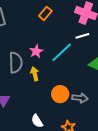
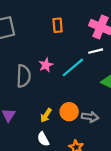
orange rectangle: (45, 13) -> (58, 25), turned -48
yellow arrow: (35, 74) -> (46, 115), moved, turned -136

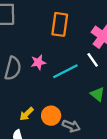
orange rectangle: (58, 25) -> (60, 24), size x1.5
white line: (96, 51) -> (93, 60), turned 56

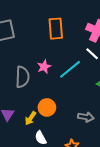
yellow arrow: (27, 114) -> (31, 118), moved
orange circle: (51, 116) -> (47, 107), moved

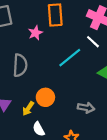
pink star: (44, 67) -> (35, 33), moved

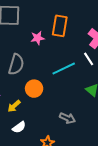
orange circle: (45, 97) -> (34, 89), moved
white semicircle: (39, 129) -> (19, 127), turned -112

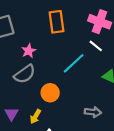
pink star: (38, 38) -> (29, 51), moved
gray semicircle: (16, 64) -> (25, 74), turned 55

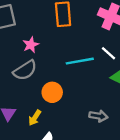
white line: (96, 46) -> (109, 53), moved
cyan line: (74, 63) -> (80, 61), turned 30

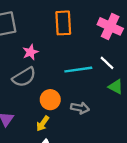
gray arrow: (98, 116) -> (80, 108), moved
yellow arrow: (35, 118) -> (43, 124), moved

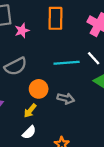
pink star: (30, 52) -> (22, 31), moved

